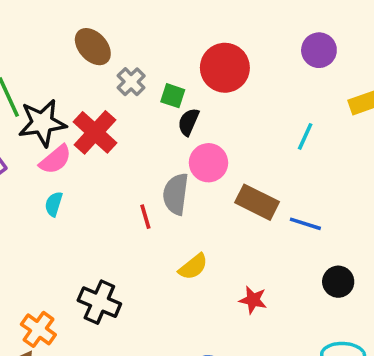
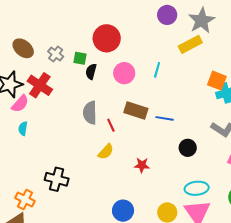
brown ellipse: (93, 47) -> (23, 48), moved
purple circle: (319, 50) -> (167, 15), moved
pink circle: (208, 163) -> (124, 73), moved
red line: (145, 217) -> (111, 125), moved

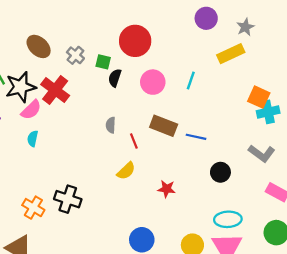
gray star: (202, 20) -> (245, 27), size x0.6
gray semicircle: (90, 113) -> (111, 125), size x0.6
orange cross: (25, 200) -> (33, 208), moved

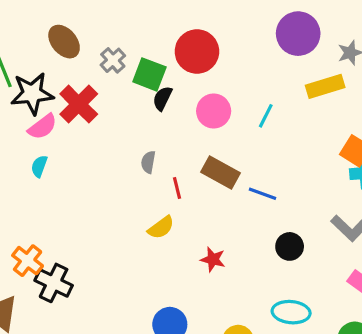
purple circle: (206, 18) -> (298, 34), size x1.4
green square: (103, 62) -> (149, 74), size x1.5
black cross: (68, 199) -> (54, 283), moved

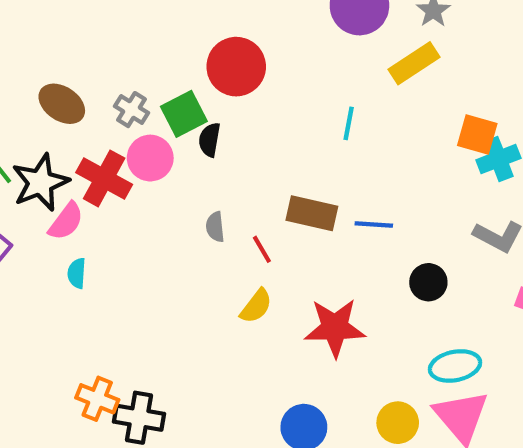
green square: (149, 74) -> (184, 114), turned -32
pink circle: (214, 111) -> (150, 158), moved
red star: (213, 259) -> (335, 328), size x1.8

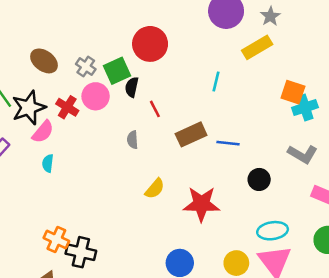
red cross: (104, 178) -> (67, 107), size x0.7
brown rectangle: (312, 213) -> (191, 134), turned -40
red line: (262, 249) -> (155, 109), moved

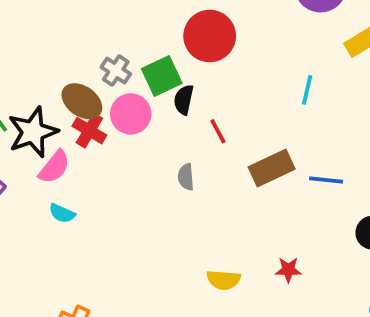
brown ellipse: (44, 61) -> (82, 101), moved
cyan semicircle: (48, 163) -> (62, 213), turned -72
yellow semicircle: (155, 189) -> (223, 280), moved, turned 55
red star: (201, 204) -> (288, 270), size x0.5

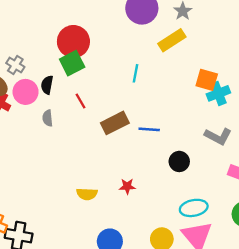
green square: (162, 76) -> (72, 63), moved
black semicircle: (184, 100) -> (47, 85), moved
gray semicircle: (186, 177) -> (48, 118), moved

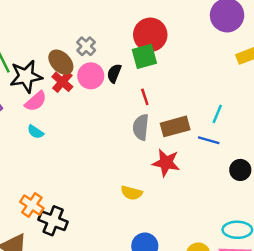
cyan line: (136, 73) -> (217, 114), moved
gray semicircle: (48, 118) -> (141, 127), moved, size x1.5
black circle: (179, 161) -> (240, 170), moved
red star: (127, 186) -> (166, 163), moved, size x1.6

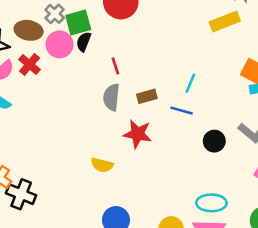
green square: (144, 56) -> (78, 22), moved
brown ellipse: (61, 62) -> (29, 30), turned -35
red cross: (62, 82) -> (30, 64), moved
brown rectangle: (175, 126) -> (147, 96), size x0.7

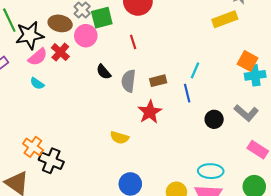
black semicircle: (84, 42) -> (104, 72), moved, turned -63
red line: (115, 66) -> (133, 42), moved
blue line: (182, 111) -> (187, 93), turned 60
red star: (138, 134) -> (150, 112), turned 30

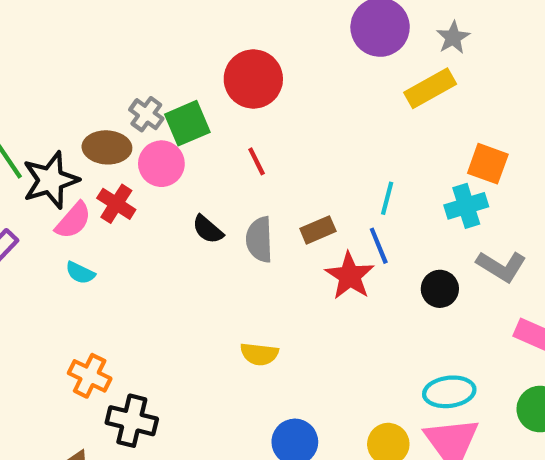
cyan cross: (255, 75) -> (466, 206), moved
red star: (150, 112) -> (350, 276), moved
orange cross: (33, 147) -> (90, 376), moved

